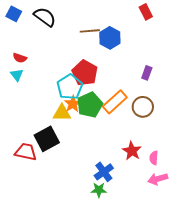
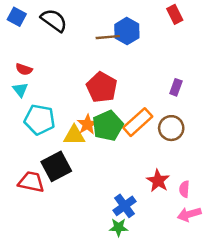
blue hexagon: (110, 38) -> (127, 31), moved
cyan pentagon: (70, 87) -> (40, 120), moved, turned -30

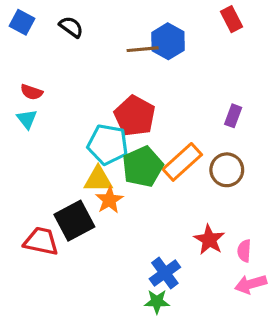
black semicircle: (54, 20) -> (71, 27), size x0.7
cyan pentagon: (40, 120) -> (108, 144), moved
orange star: (87, 124) -> (109, 200), moved

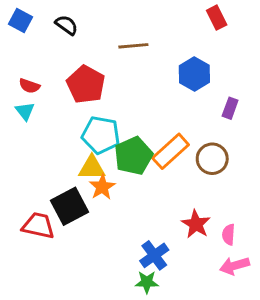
blue hexagon: (168, 41) -> (194, 74), moved
red pentagon: (135, 116) -> (86, 84), moved
purple rectangle: (233, 116) -> (230, 108), moved

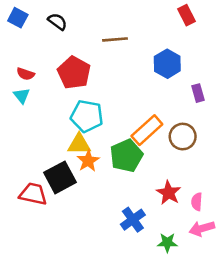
purple rectangle: (230, 108) -> (198, 93), turned -36
green pentagon: (133, 156) -> (126, 156), moved
green star: (147, 282) -> (167, 243), moved

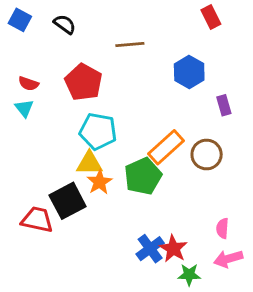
red star: (169, 193) -> (173, 249), moved

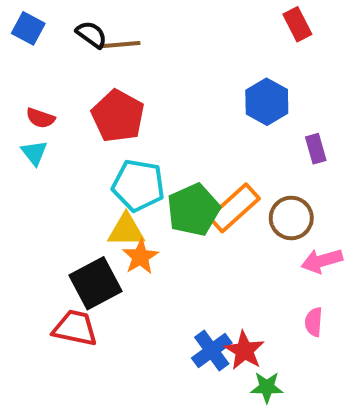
brown line: (130, 45) -> (120, 45), moved
green pentagon: (143, 176) -> (193, 210), moved
red trapezoid: (37, 220) -> (75, 328), moved
pink arrow: (228, 259) -> (322, 261), moved

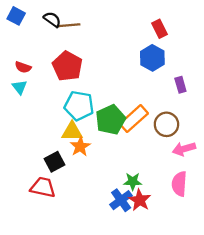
red rectangle: (297, 24) -> (159, 29), moved
black square: (96, 283) -> (55, 162), size x0.7
pink semicircle: (314, 322) -> (179, 184), size x1.5
green star: (267, 387) -> (133, 181), moved

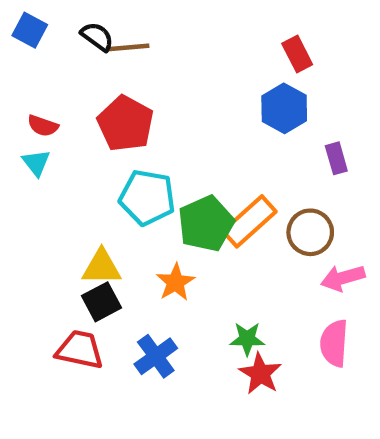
yellow triangle: (72, 131) -> (102, 267), moved
orange star: (80, 147) -> (175, 282), moved
blue cross: (121, 200) -> (156, 356), moved

